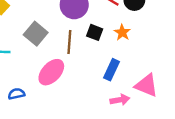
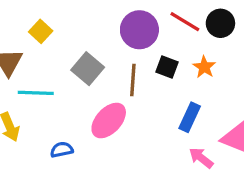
pink arrow: (120, 100) -> (201, 158), turned -132

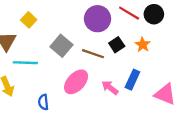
black square: (167, 67) -> (117, 45), turned 35
brown line: (133, 80) -> (93, 54), turned -75
blue semicircle: (62, 150) -> (43, 102), turned -84
pink arrow: (201, 158) -> (110, 88), moved

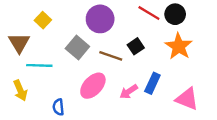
purple circle: (97, 19) -> (100, 19), moved
orange star: (143, 45) -> (179, 46), moved, size x1.6
pink arrow: (110, 88) -> (129, 92), turned -72

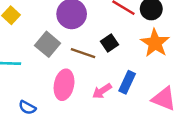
pink ellipse: (93, 86) -> (64, 85), turned -32
blue semicircle: (58, 107) -> (27, 108), turned -56

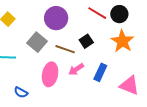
pink arrow: (102, 91) -> (76, 69), moved

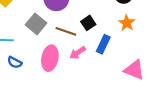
orange star: (122, 41) -> (127, 23), size x0.7
blue rectangle: (100, 72) -> (103, 44), moved
blue semicircle: (21, 92) -> (15, 62), moved

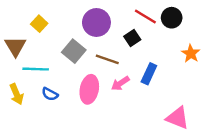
black square: (88, 23) -> (132, 38), moved
orange star: (127, 23) -> (191, 54), moved
pink triangle: (134, 70) -> (178, 118), moved

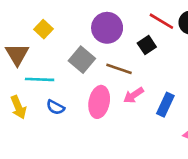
blue rectangle: (149, 74) -> (165, 105), moved

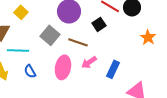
blue semicircle: (55, 107) -> (30, 71), turned 32

